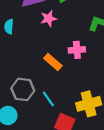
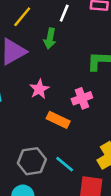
pink star: (49, 18) -> (39, 89), moved

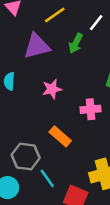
orange rectangle: (58, 120) -> (60, 136), moved
cyan line: (65, 164) -> (47, 178), moved

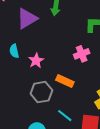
pink star: (52, 89) -> (36, 61), moved
gray hexagon: (26, 156) -> (41, 92), moved

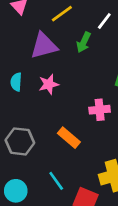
pink star: (36, 61) -> (49, 84), moved
gray hexagon: (41, 92) -> (20, 141), moved

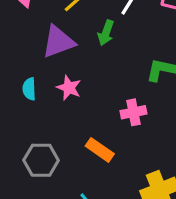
pink star: (49, 84) -> (69, 88), turned -30

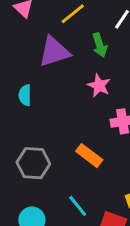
green arrow: (106, 33) -> (100, 45), turned -40
pink star: (69, 88) -> (99, 86), moved

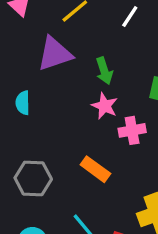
green arrow: (100, 45) -> (104, 71), moved
pink star: (99, 86) -> (105, 106), moved

